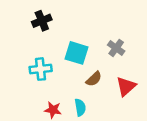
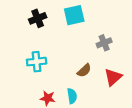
gray cross: (116, 48) -> (104, 43), turned 32
cyan square: (76, 53) -> (74, 15), moved, turned -30

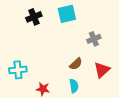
cyan cross: (37, 62) -> (18, 70), moved
cyan semicircle: (72, 96) -> (74, 86), moved

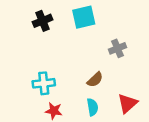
cyan cross: (18, 70) -> (44, 83), moved
red triangle: (102, 70) -> (128, 103), moved

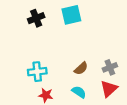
gray cross: (118, 48) -> (110, 67), moved
cyan semicircle: (92, 107) -> (79, 92), turned -48

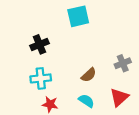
black cross: (36, 18) -> (39, 44), moved
gray cross: (110, 67) -> (123, 63), moved

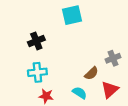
brown semicircle: (89, 75) -> (91, 73), moved

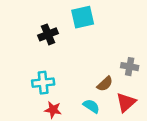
black cross: (36, 41) -> (48, 34), moved
gray cross: (113, 58) -> (130, 67), turned 32

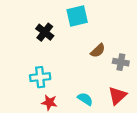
black cross: (48, 34) -> (45, 32), turned -30
brown semicircle: (105, 84) -> (98, 51), moved

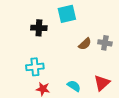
black cross: (45, 32) -> (39, 28), turned -35
gray cross: (121, 62) -> (105, 43), moved

